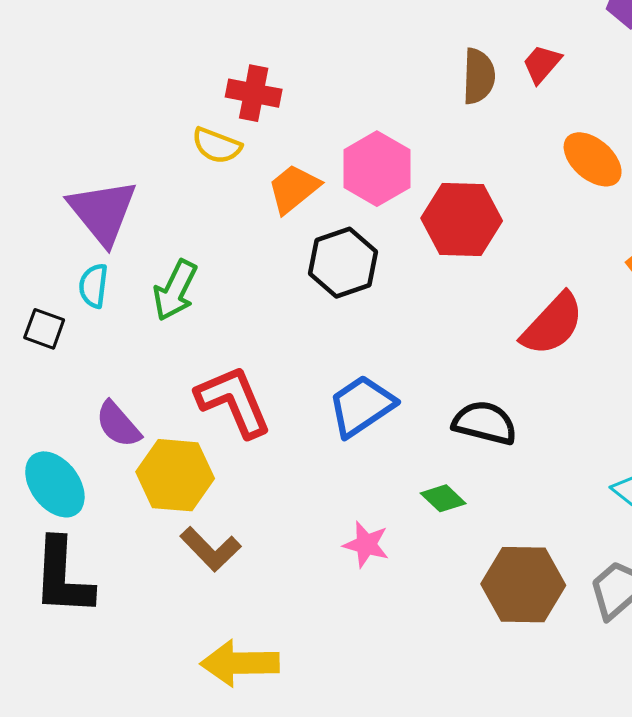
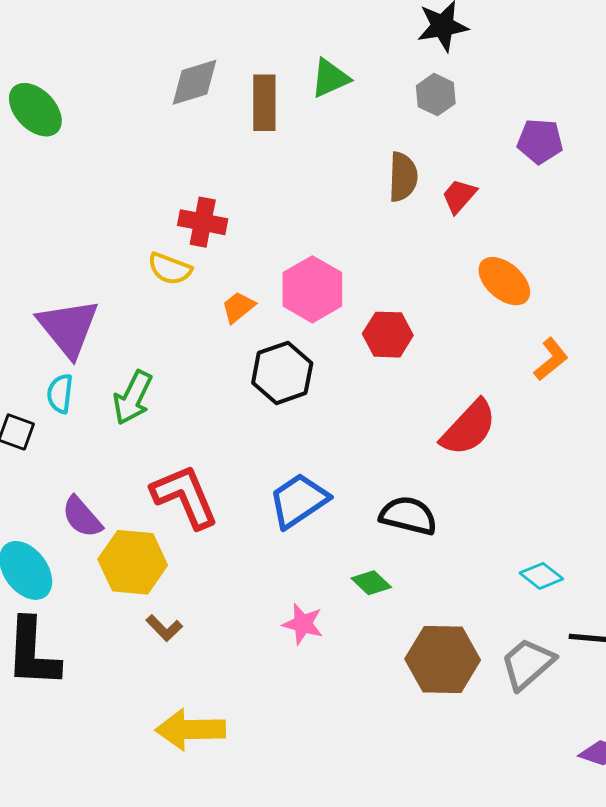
brown semicircle: (479, 76) -> (403, 177), moved
orange trapezoid: (294, 189) -> (238, 307), size x0.7
red hexagon: (462, 219) -> (388, 335), size x0.7
brown L-shape: (211, 549) -> (164, 628), size x0.7

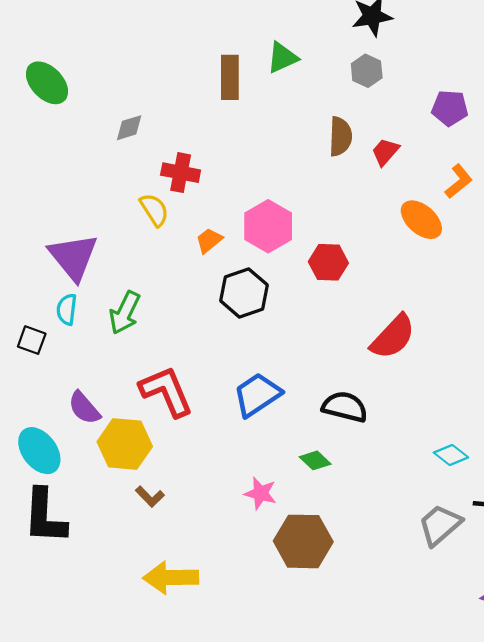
gray diamond: (194, 82) -> (129, 128), moved, size x0.7
yellow semicircle: (170, 269) -> (154, 210), turned -144
orange L-shape: (551, 359) -> (459, 181), moved
brown hexagon: (443, 660) -> (303, 541), moved

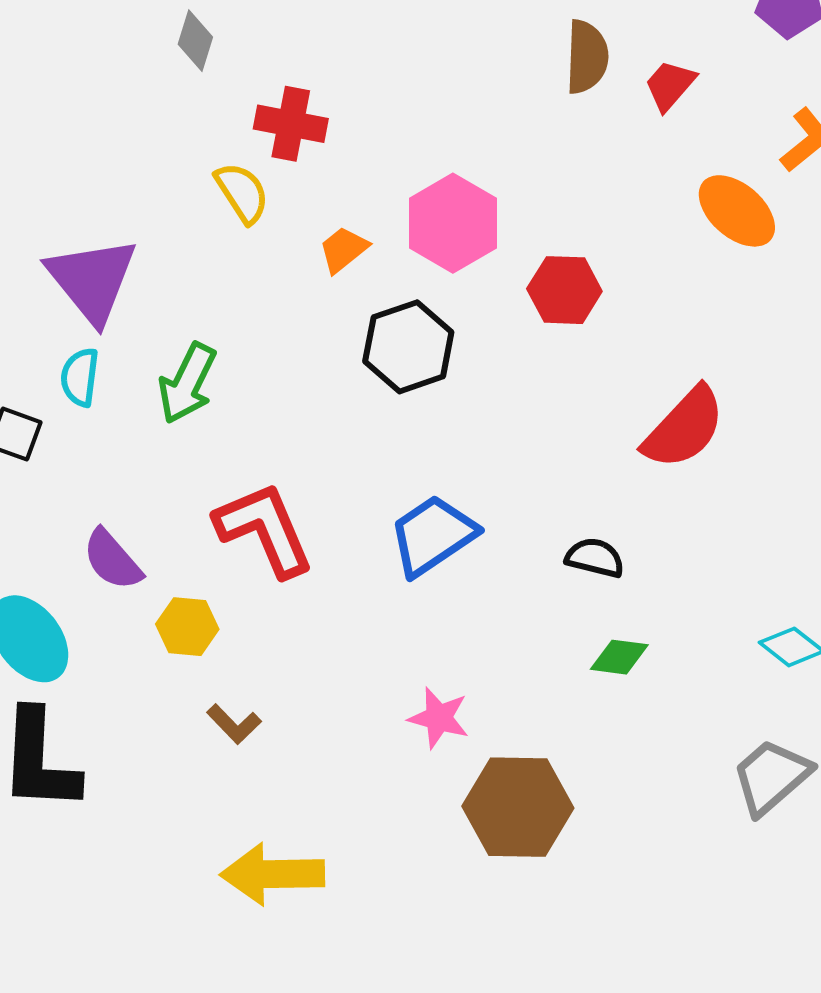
gray diamond: (129, 128) -> (195, 41), turned -56
black semicircle: (345, 407) -> (595, 558), size x0.7
yellow hexagon: (125, 444) -> (187, 627), size x0.6
green diamond: (315, 460) -> (619, 657), moved, turned -36

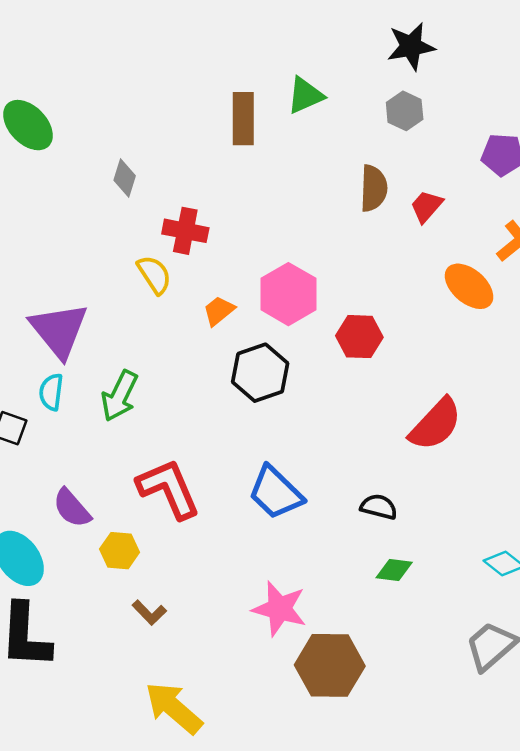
blue trapezoid: (433, 535) -> (276, 493), turned -102
pink star: (439, 718) -> (279, 609), size x1.4
yellow arrow: (272, 874) -> (174, 708), turned 42

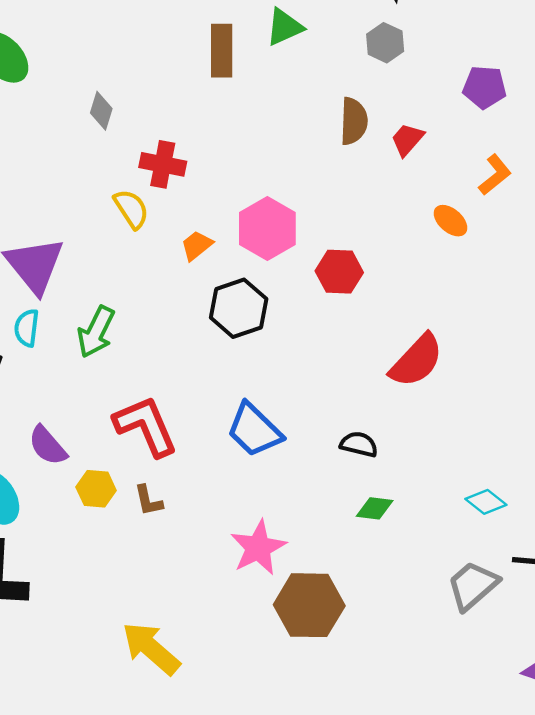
orange ellipse: (469, 286) -> (451, 221), size x0.7
pink star: (279, 609) -> (258, 548), turned 30
brown L-shape: (149, 613) -> (148, 501), moved, turned 32

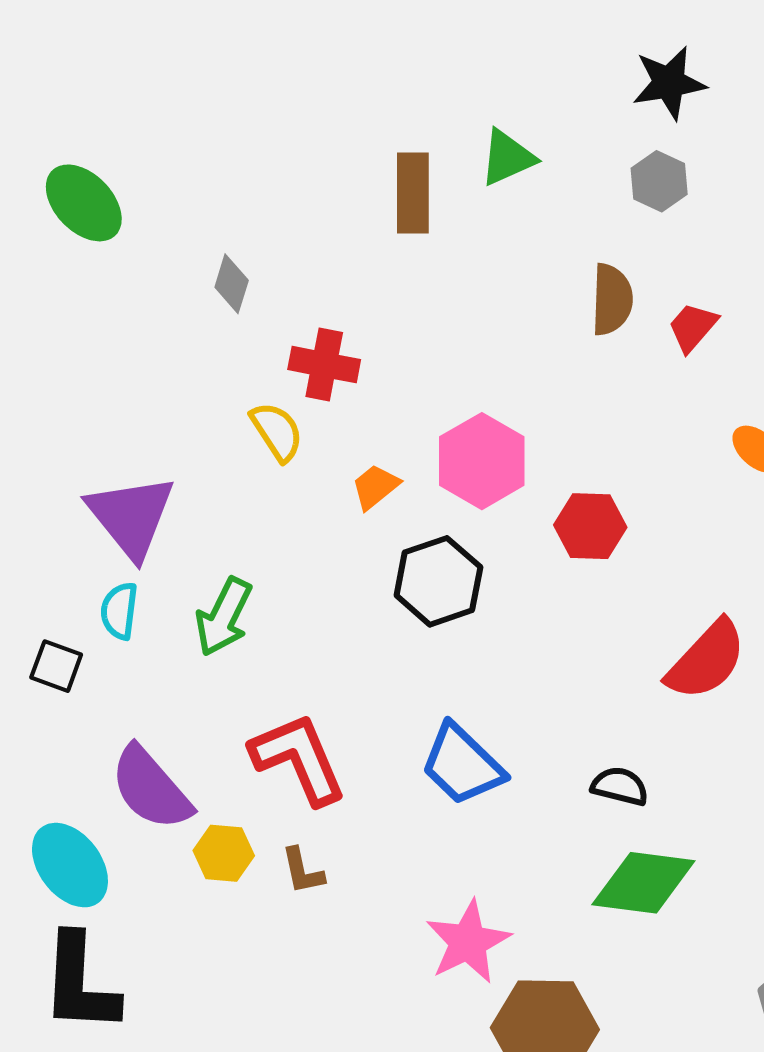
purple semicircle: (48, 446) -> (151, 788), size x1.4
green diamond: (375, 508) -> (643, 883), size x1.8

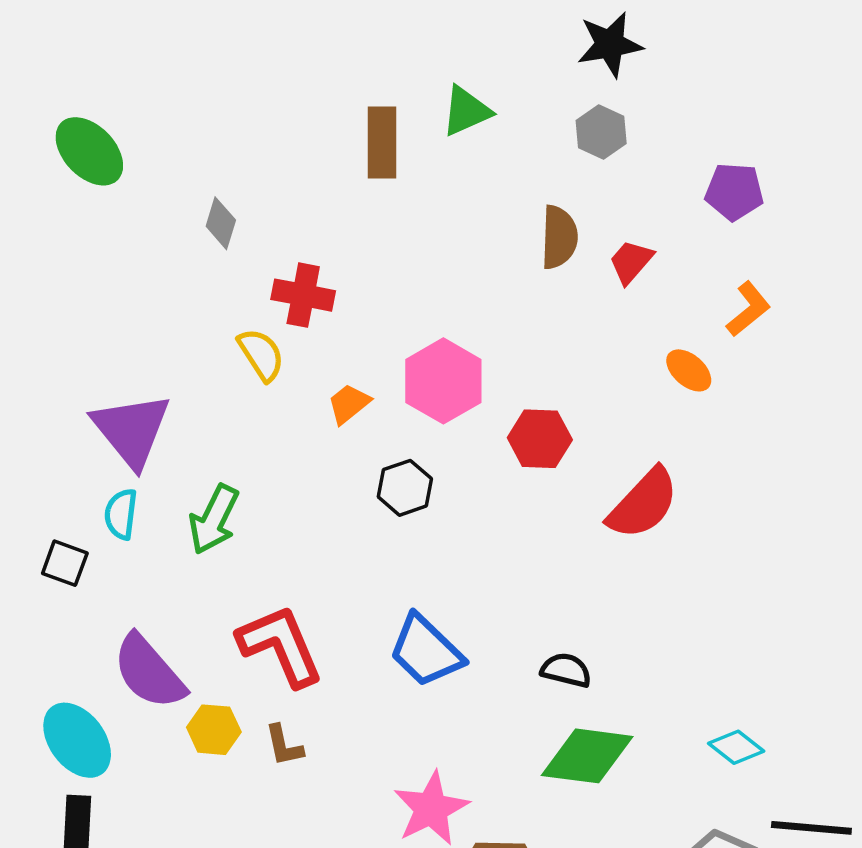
black hexagon: (438, 581) -> (405, 488), size x0.7
red semicircle: (706, 660) -> (643, 504), moved

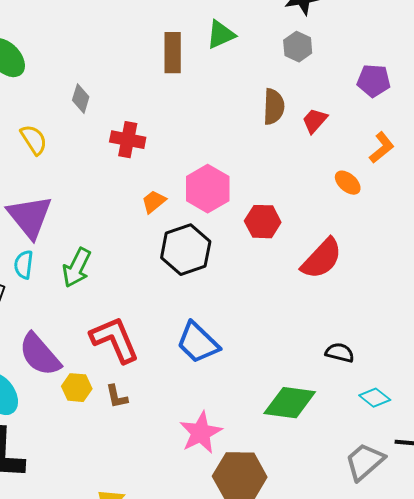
yellow semicircle: (261, 355) -> (34, 140), moved
black hexagon: (405, 488) -> (186, 250), size x1.6
black semicircle: (566, 670) -> (340, 353), moved

